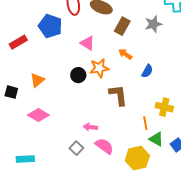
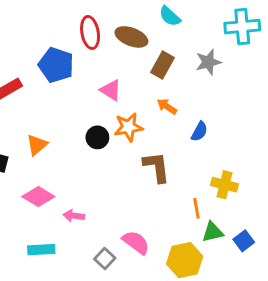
pink arrow: (90, 127) -> (74, 216), moved
green triangle: (156, 139) -> (213, 232), turned -42
gray square: (76, 148) -> (105, 259), moved
cyan rectangle: (25, 159) -> (41, 250), moved

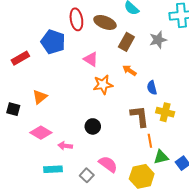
blue semicircle: (199, 132) -> (152, 88), turned 136
black circle: (97, 137) -> (93, 126), moved
brown L-shape: (157, 167) -> (140, 116), moved
yellow cross: (225, 185) -> (165, 112), moved
cyan rectangle: (41, 250) -> (53, 169), moved

